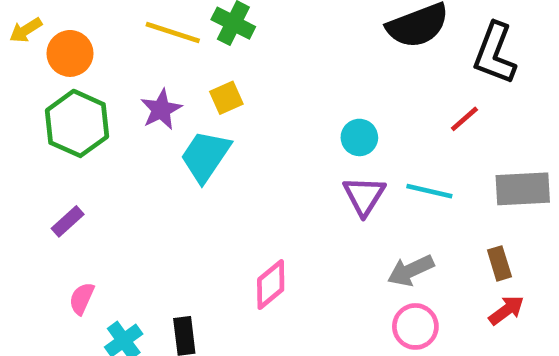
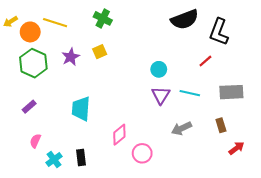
yellow line: (173, 32) -> (55, 23), moved
cyan trapezoid: (205, 156) -> (81, 109), moved, turned -30
red arrow: (506, 310) -> (237, 148), moved
pink circle: (415, 326) -> (142, 153), moved

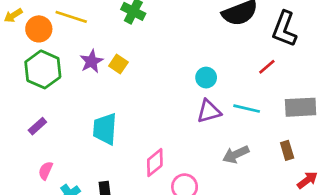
yellow square: (100, 52) -> (118, 64), moved, turned -32
purple triangle: (161, 95) -> (209, 111), turned 42

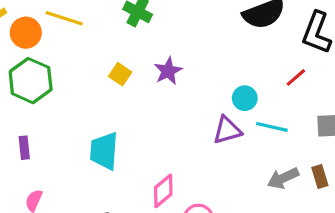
purple star: (91, 61) -> (168, 71), moved
cyan circle: (206, 78) -> (245, 98), moved
purple rectangle: (37, 126) -> (24, 148), turned -54
gray arrow: (236, 154) -> (283, 178), moved

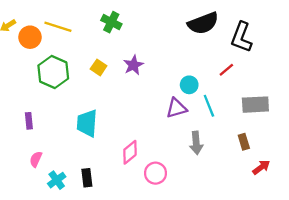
green hexagon: (31, 81) -> (53, 72), moved
cyan line: (272, 127) -> (209, 106), turned 55
gray arrow: (283, 178) -> (196, 143), moved, turned -70

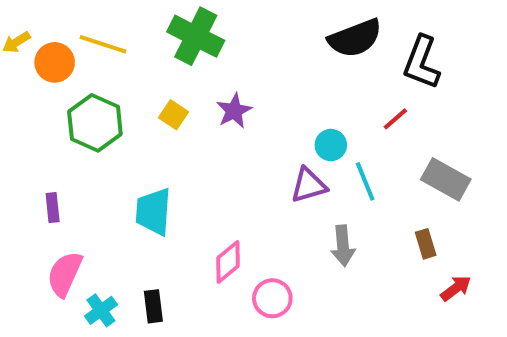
green cross: (111, 22) -> (196, 36), size x1.5
gray rectangle: (255, 105) -> (446, 179), turned 32
pink semicircle: (36, 159) -> (65, 274), size x1.6

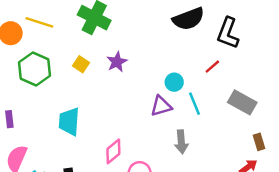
brown rectangle: (426, 244) -> (259, 142), moved

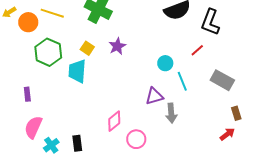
purple triangle: (161, 106) -> (154, 96), moved
cyan trapezoid: (69, 122) -> (77, 71), moved

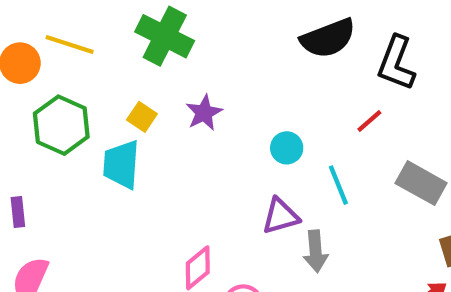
cyan circle: (165, 63) -> (287, 148), moved

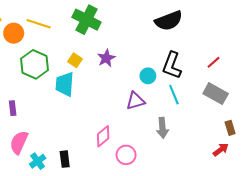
black L-shape: (396, 63) -> (172, 65), moved
red line: (369, 121) -> (213, 62), moved
purple triangle: (280, 216) -> (135, 101), moved

